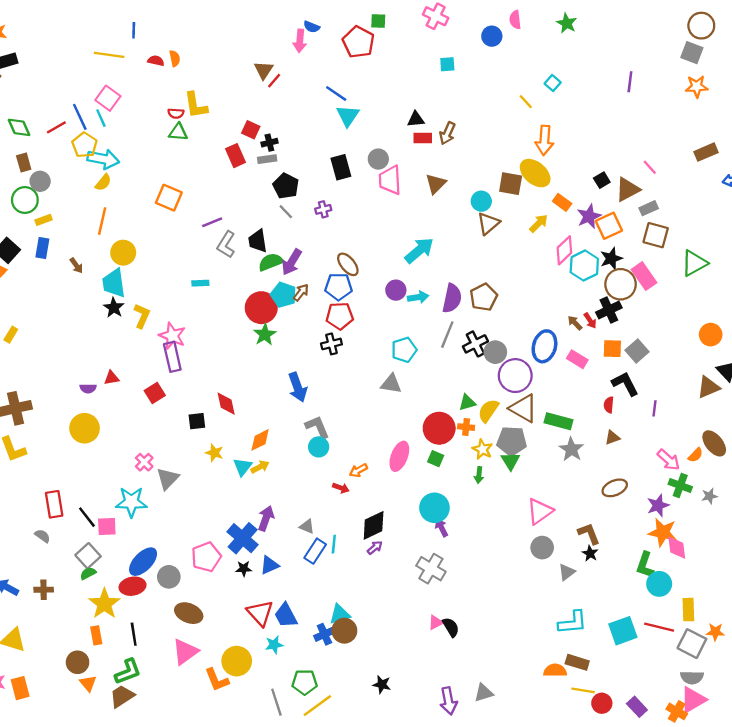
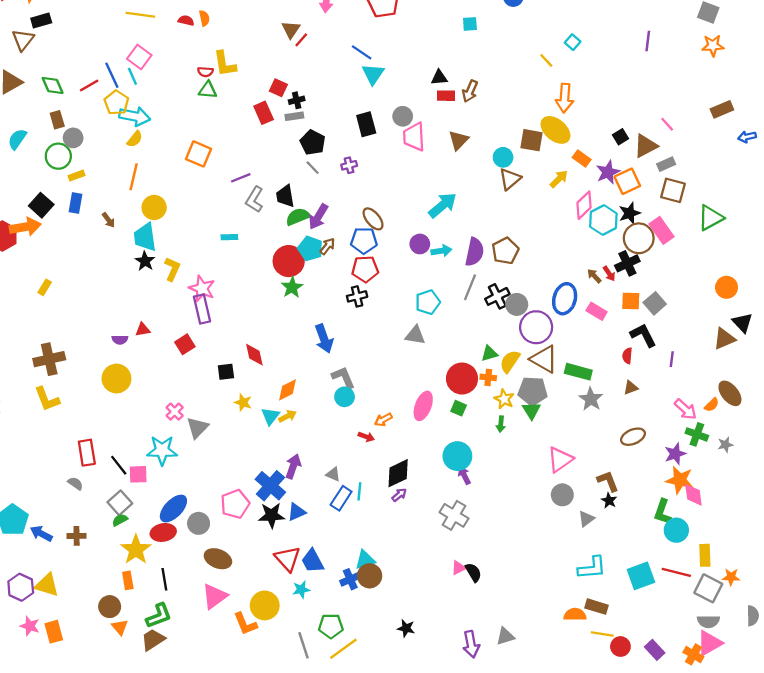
black star: (244, 569) -> (272, 515), size x1.6

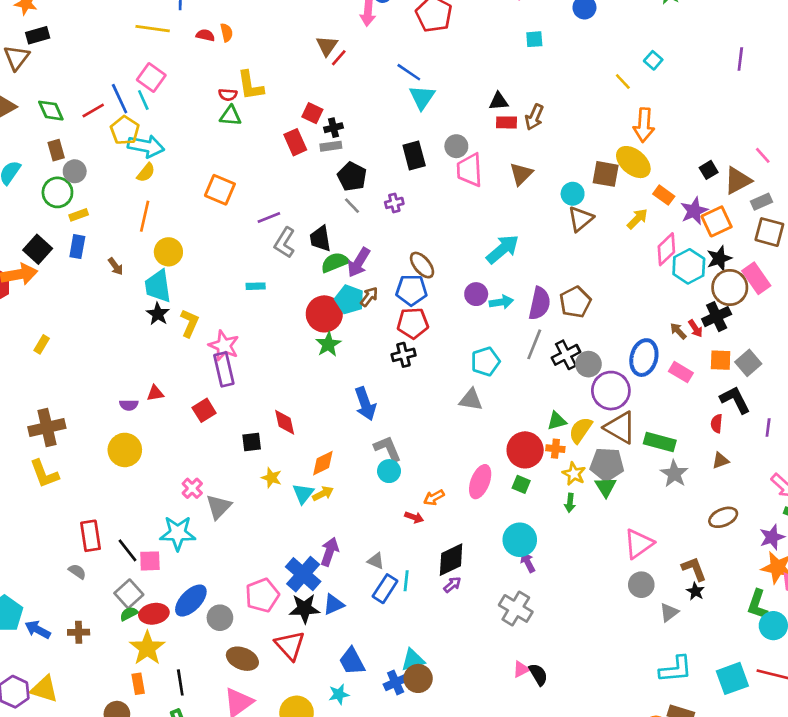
red ellipse: (163, 532) -> (154, 614), moved
red triangle: (288, 559) -> (290, 645), moved

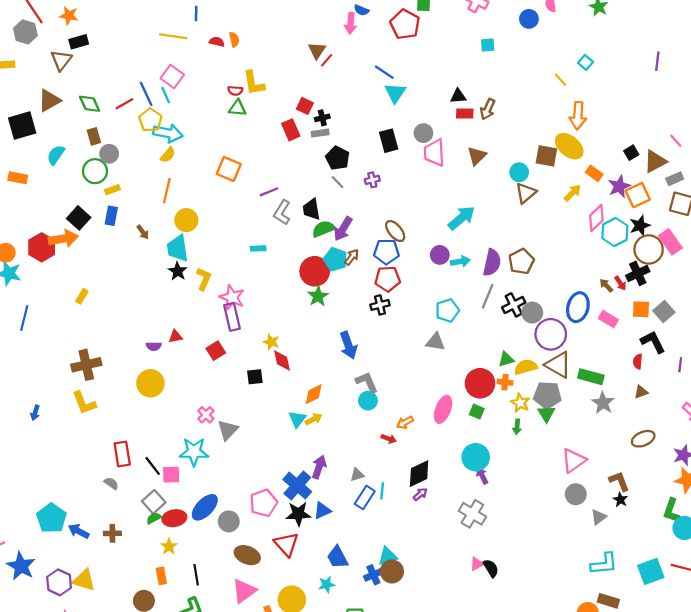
yellow semicircle: (581, 430) -> (526, 367), turned 40
yellow star: (271, 478) -> (271, 342), moved
gray triangle: (376, 561) -> (357, 475), turned -40
yellow star: (147, 648) -> (169, 546), size x0.6

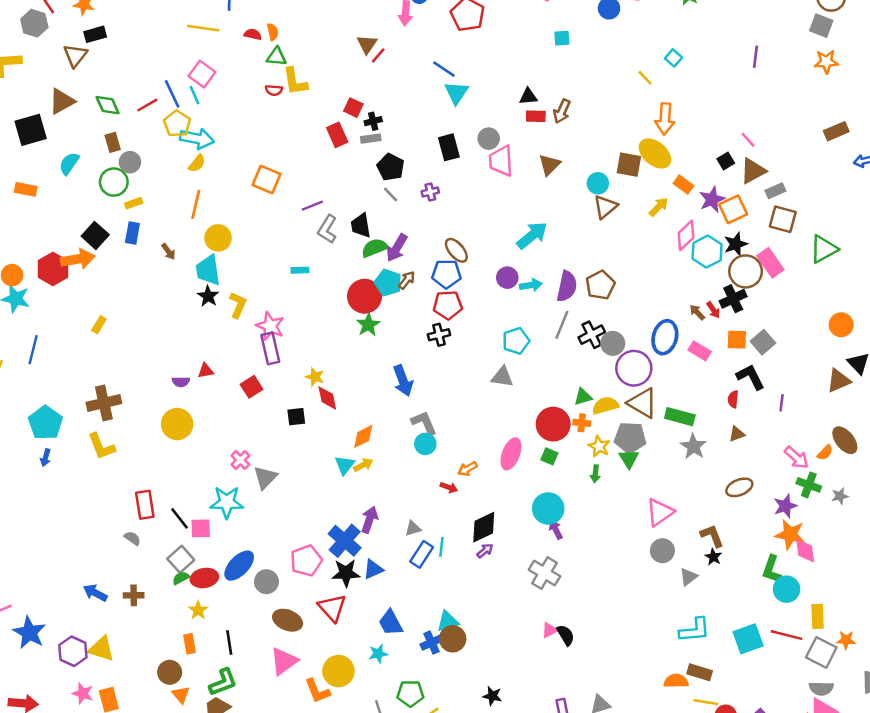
green triangle: (237, 108) -> (276, 57), moved
pink line: (676, 141) -> (748, 140), moved
cyan pentagon: (51, 518) -> (46, 423), moved

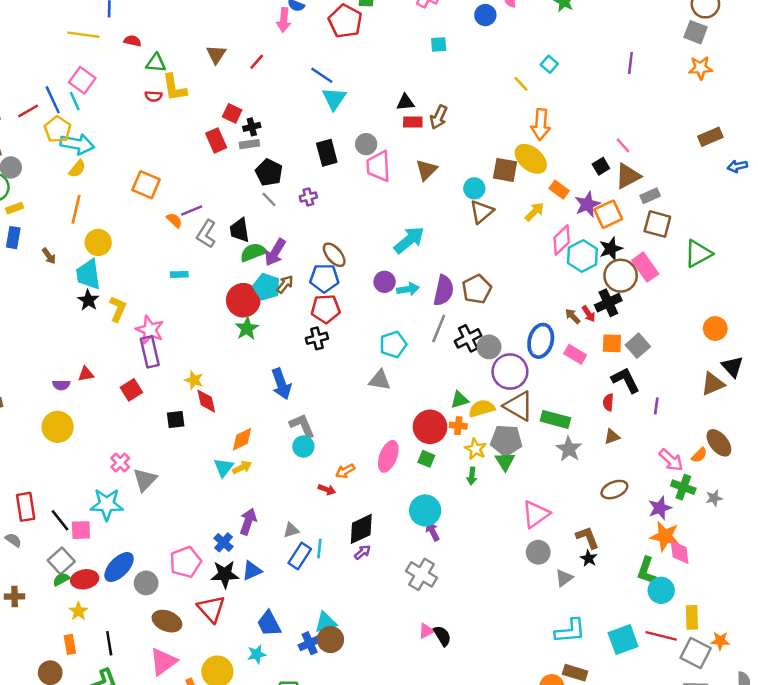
orange semicircle: (273, 32) -> (174, 220), moved, turned -35
brown triangle: (367, 44) -> (216, 54), moved
blue cross: (345, 541) -> (224, 542), size x0.6

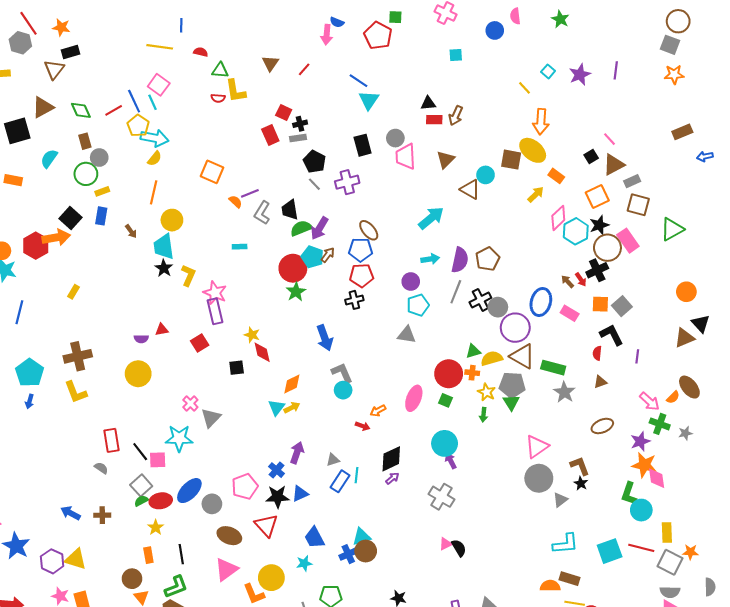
purple cross: (308, 197) -> (347, 182), size x1.6
purple star: (587, 204) -> (580, 75), moved
brown triangle: (482, 212) -> (470, 189), moved, turned -50
purple circle: (385, 282) -> (411, 282), moved
gray circle: (538, 552) -> (539, 478), size x1.4

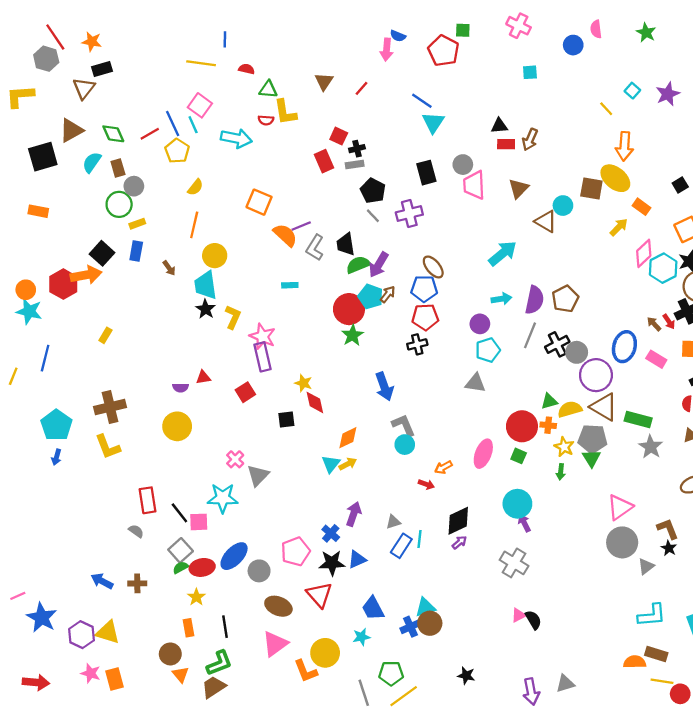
cyan arrow: (155, 138) -> (236, 138), moved
cyan semicircle: (49, 159) -> (92, 162), moved
orange semicircle: (235, 202) -> (285, 235), size x1.6

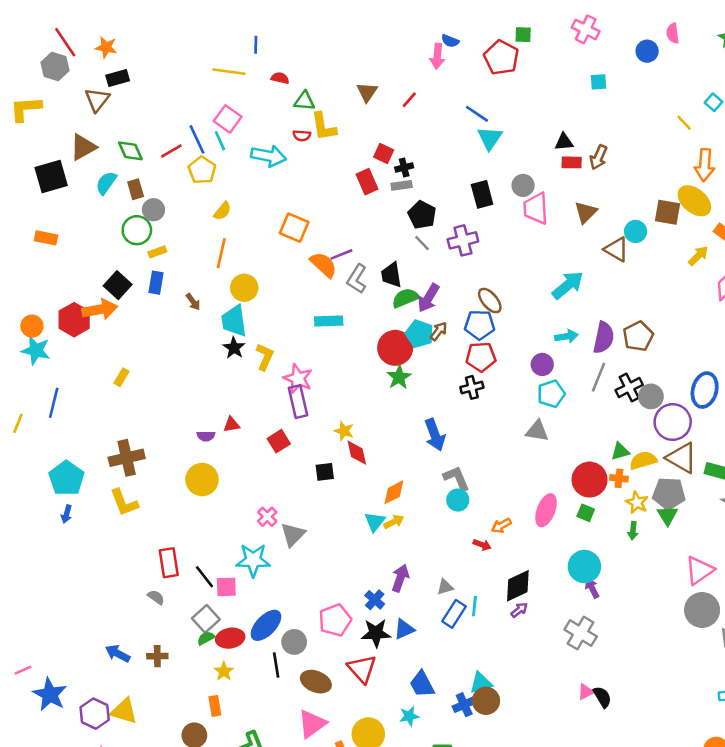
cyan rectangle: (290, 285) -> (329, 321), size x1.5
black line: (225, 627) -> (276, 665), moved

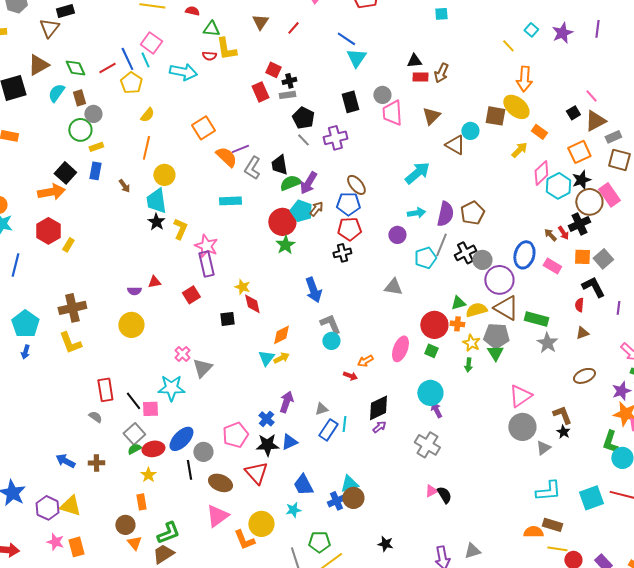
orange square: (294, 228) -> (203, 128), turned 35
red hexagon: (74, 320) -> (48, 231), moved
cyan pentagon: (551, 394) -> (425, 258), moved

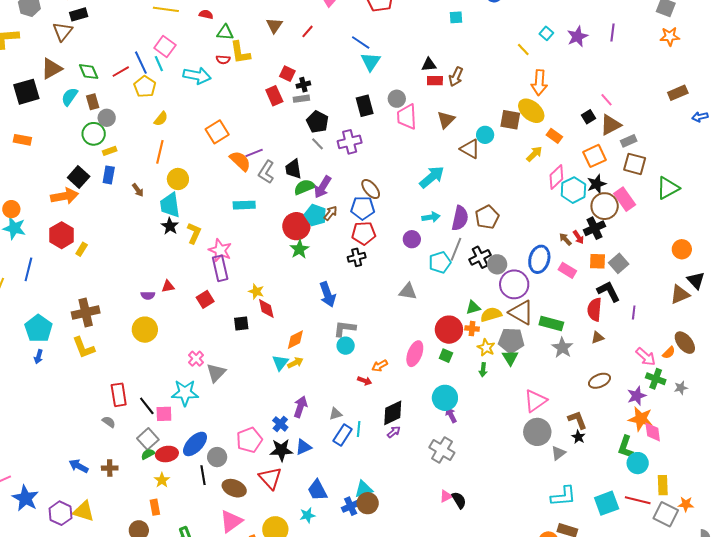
red semicircle: (579, 305) -> (594, 309), size x1.6
gray L-shape: (330, 324) -> (345, 329), turned -60

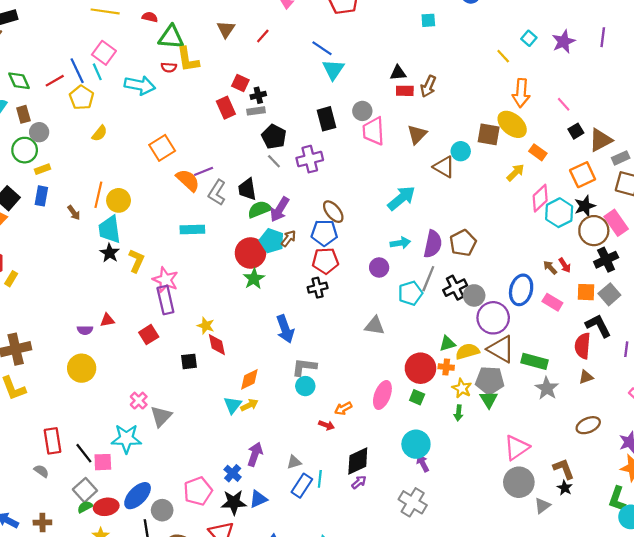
green triangle: (225, 32) -> (171, 37), size x1.4
pink line: (607, 100) -> (564, 104), moved
orange line: (160, 152) -> (98, 195), moved
black cross: (594, 228) -> (606, 260), moved

